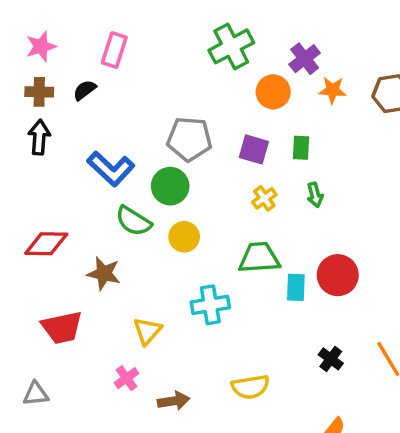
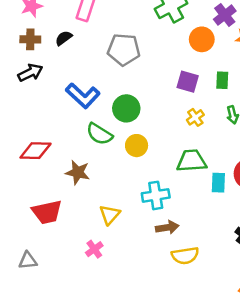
black arrow: (39, 137) -> (30, 73), turned 60
gray pentagon: (189, 139) -> (124, 50), moved
brown arrow: (174, 401) -> (167, 227), moved

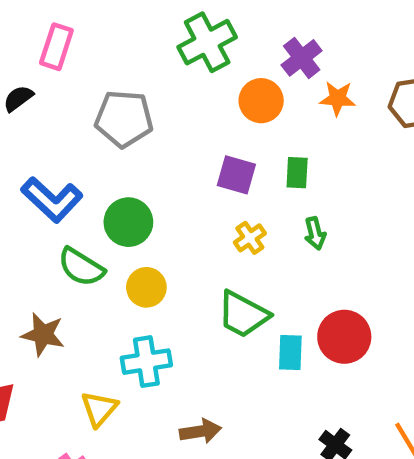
green trapezoid: (192, 161) -> (243, 314), turned -148
cyan cross: (156, 195) -> (146, 362), moved

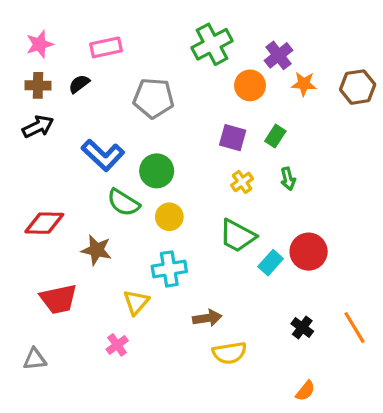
pink rectangle: (56, 47) -> (106, 47), turned 60
green rectangle: (297, 173) -> (275, 136), turned 30
cyan rectangle: (290, 353) -> (271, 263), turned 40

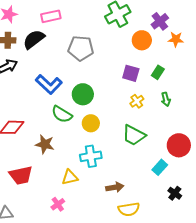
black semicircle: (79, 84) -> (34, 39), size x1.6
cyan rectangle: (271, 263) -> (160, 167), moved
yellow triangle: (136, 302) -> (70, 177), turned 36

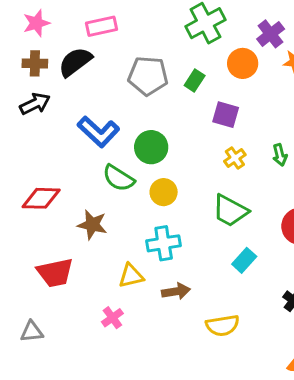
green rectangle: (158, 72) -> (195, 80), moved
cyan rectangle: (160, 167) -> (244, 260), moved
brown arrow: (115, 187) -> (176, 291), moved

